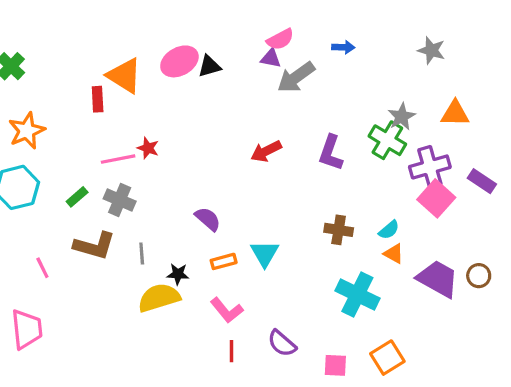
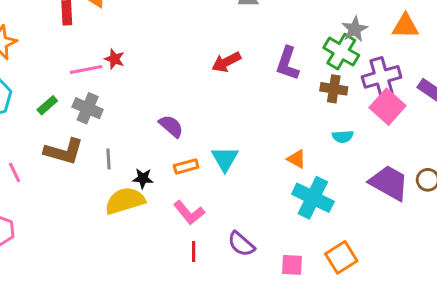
brown cross: (339, 230) -> (334, 89), moved
cyan semicircle: (389, 230) -> (343, 137), turned 36
orange triangle: (394, 254) -> (296, 159), moved

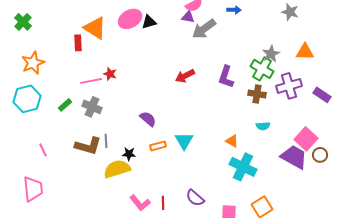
pink square: (387, 107) -> (306, 139), moved
brown L-shape: (64, 151) -> (88, 146), moved
pink L-shape: (189, 213) -> (140, 203), moved

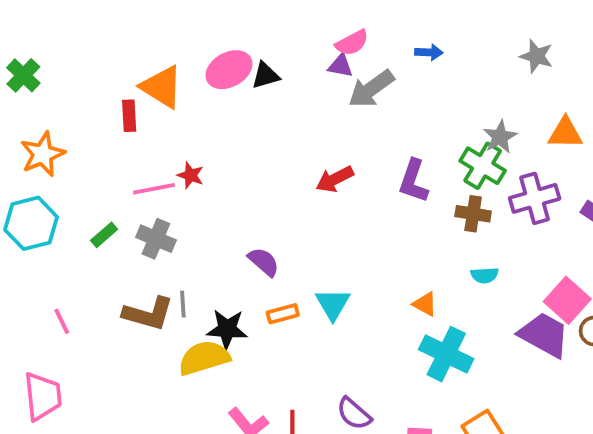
black star: (129, 154) -> (227, 329), size x1.5

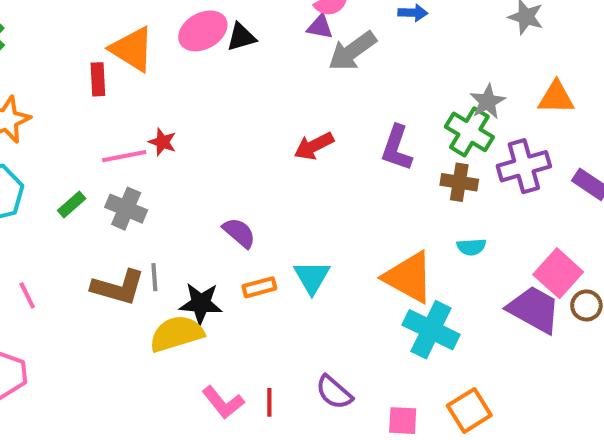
orange triangle: (425, 304) -> (409, 277), size x2.0

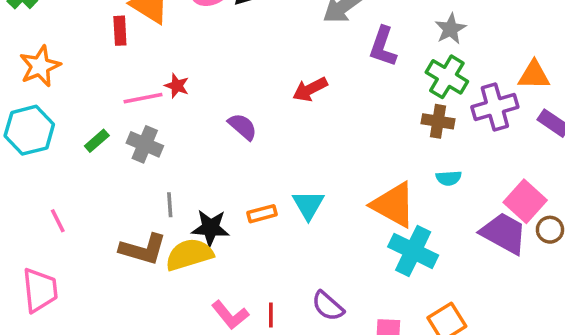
orange triangle: (556, 98) -> (534, 75), moved
gray star: (488, 102) -> (450, 29), moved
purple L-shape: (397, 148) -> (383, 47), moved
purple semicircle: (239, 233) -> (243, 127), moved
brown L-shape: (118, 287) -> (143, 249), moved

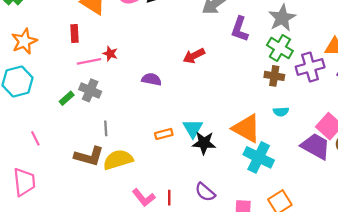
gray star: (450, 29) -> (282, 18), size x1.4
red rectangle: (120, 31) -> (74, 33), moved
purple semicircle: (243, 127) -> (151, 79), turned -30
green rectangle: (97, 141) -> (67, 98), moved
black star: (211, 228) -> (204, 143), moved

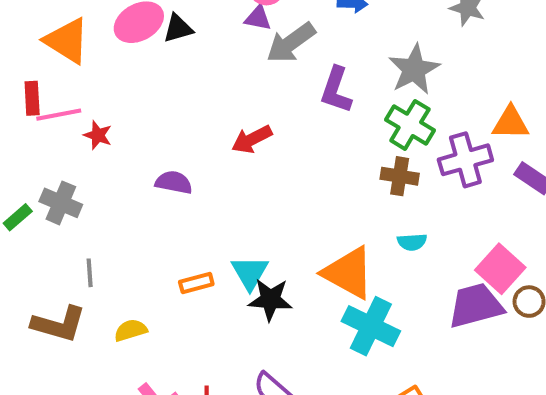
pink line: (89, 61) -> (59, 115), moved
purple trapezoid: (316, 146) -> (476, 306), turned -44
yellow semicircle: (118, 160) -> (131, 330), moved, size x0.6

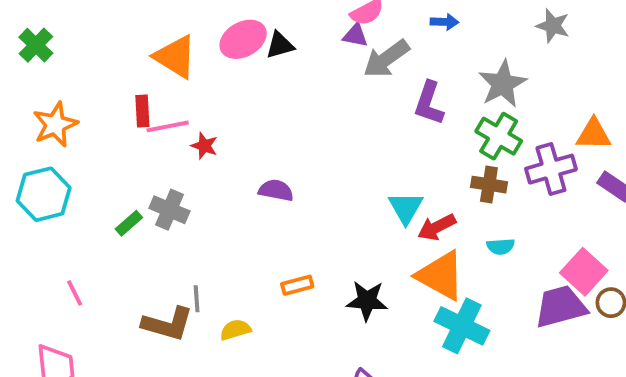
red arrow: (252, 139) -> (437, 227), moved
gray line: (90, 273) -> (197, 299), moved
cyan triangle: (250, 273) -> (406, 208), moved

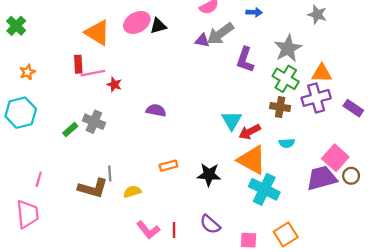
purple triangle: (355, 35) -> (202, 40), moved
orange star: (55, 125) -> (27, 72), size x0.6
orange triangle: (594, 134) -> (322, 73), moved
pink line: (75, 293) -> (39, 179), moved, turned 42

